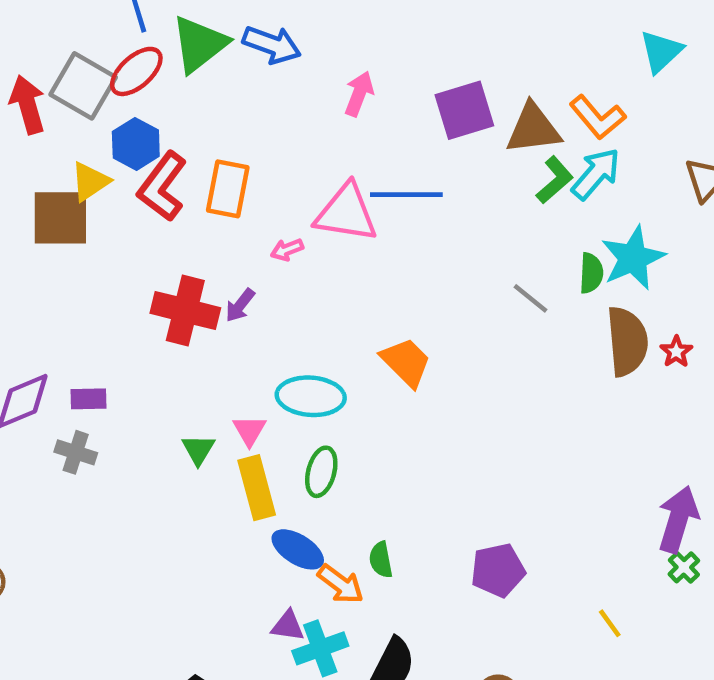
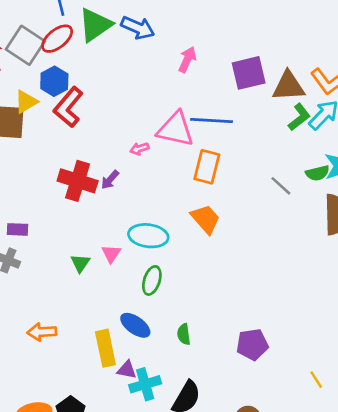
orange rectangle: (228, 189) -> (207, 167), moved
green semicircle: (591, 273) -> (317, 173), turned 70
yellow rectangle: (257, 488) -> (105, 348), moved
orange arrow: (341, 584) -> (42, 332), moved, turned 136

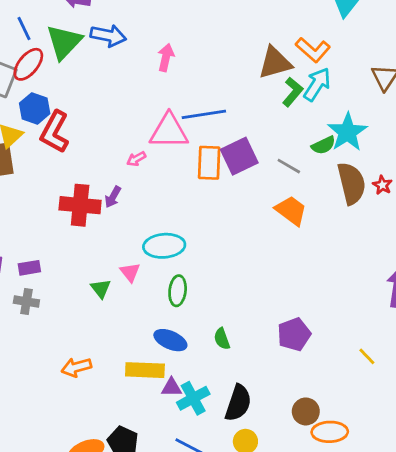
purple square: (249, 73) -> (239, 156), moved
orange trapezoid: (205, 219) -> (291, 211), moved
yellow rectangle: (105, 348) -> (145, 370), turned -64

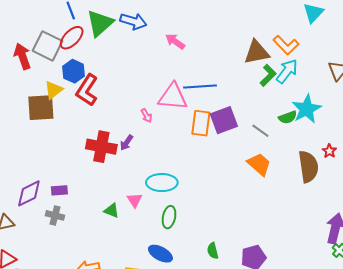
pink arrow: (166, 57) -> (175, 41), turned -72
pink arrow: (136, 159) -> (147, 116), turned -96
brown semicircle: (352, 183) -> (308, 167), moved
green triangle: (101, 289) -> (111, 211), turned -35
green semicircle: (222, 339) -> (213, 251), moved

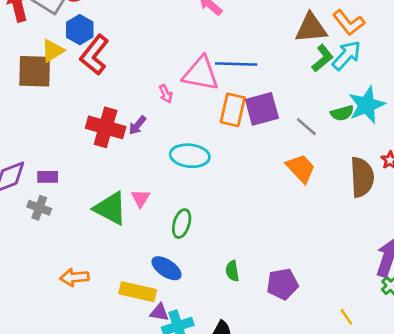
cyan ellipse: (162, 183) -> (190, 156), moved
green triangle: (111, 211) -> (110, 208), size x1.8

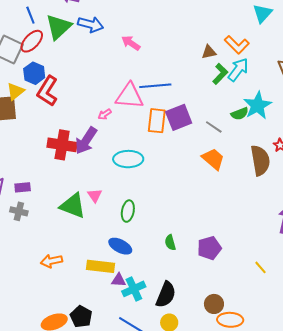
brown triangle: (311, 28) -> (209, 52), size x0.6
pink arrow: (166, 94) -> (105, 114), turned 88
purple arrow: (137, 125) -> (86, 141), size x1.8

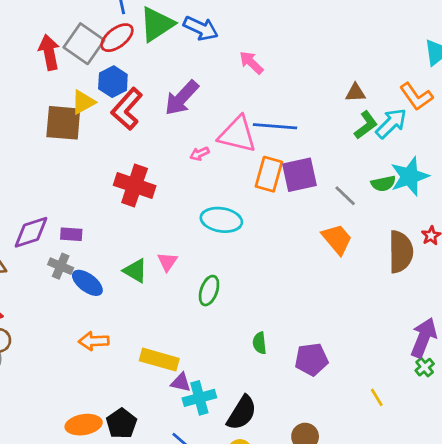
orange L-shape: (237, 45) -> (416, 97), moved
purple arrow: (86, 141) -> (182, 98), moved
green triangle: (73, 206) -> (135, 271), size x0.7
blue ellipse: (120, 246) -> (87, 283), moved

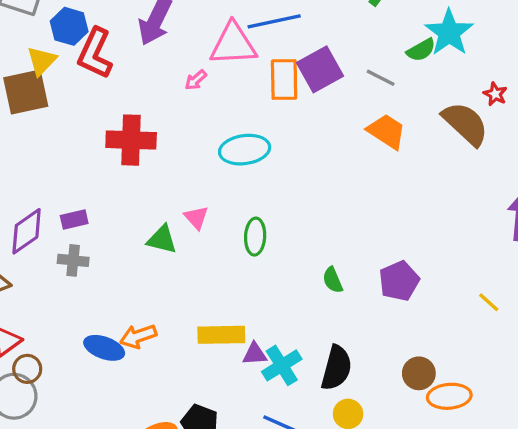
brown semicircle: (401, 252) -> (465, 124), turned -30
blue ellipse: (87, 283) -> (104, 348), moved

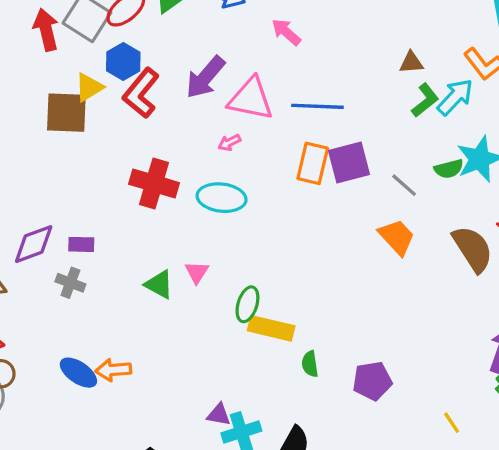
pink triangle: (233, 44) -> (251, 99), moved
cyan ellipse: (245, 150) -> (222, 198), moved
yellow rectangle: (221, 335) -> (271, 328), moved

